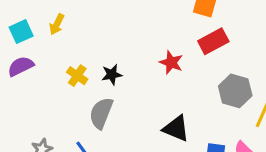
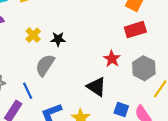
red star: (171, 63) -> (112, 59), moved

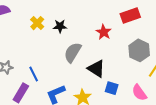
red star: (112, 59) -> (104, 32), moved
gray semicircle: (45, 65) -> (73, 52), moved
blue square: (121, 110) -> (112, 88), moved

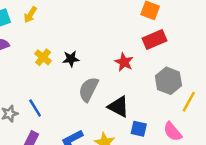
blue line: (34, 74) -> (35, 108), moved

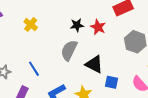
black star: (71, 59) -> (77, 25), moved
blue line: (35, 108) -> (34, 69), moved

